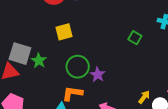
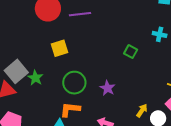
gray square: (20, 54) -> (16, 71), turned 35
purple star: (98, 75) -> (107, 88), moved

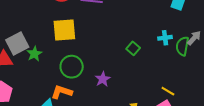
cyan cross: (160, 34) -> (165, 38), turned -32
yellow square: (60, 48) -> (64, 30), size x1.4

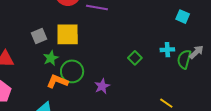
gray square: (17, 43) -> (39, 36), moved, size x0.7
green star: (34, 54) -> (51, 58), moved
orange L-shape: (62, 92) -> (57, 81), moved

